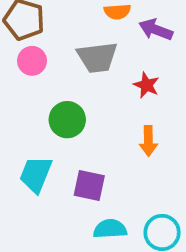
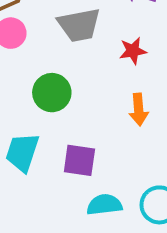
red star: (146, 85) -> (133, 51), turned -30

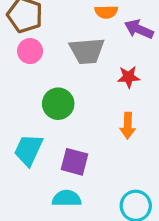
cyan semicircle: (104, 205) -> (67, 198), moved

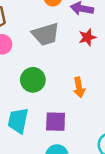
red star: (128, 77) -> (87, 37), moved
orange arrow: (128, 126) -> (79, 87), moved

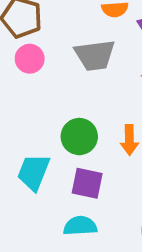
green circle: (33, 80) -> (79, 137), moved

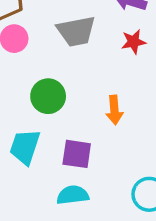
green circle: (79, 137) -> (48, 96), moved

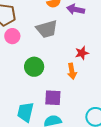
red star: (133, 42) -> (82, 53), moved
cyan trapezoid: (25, 147) -> (25, 112), moved

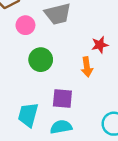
pink circle: (12, 36) -> (25, 25), moved

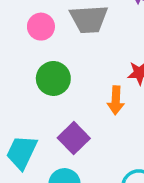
purple square: (62, 98) -> (74, 138), turned 30

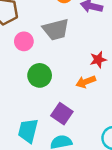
orange arrow: (116, 100) -> (86, 82), turned 78

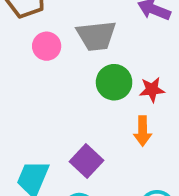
green circle: (40, 75) -> (114, 82), moved
orange arrow: (86, 82) -> (143, 131), moved, turned -78

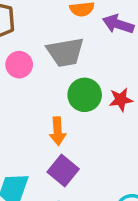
orange arrow: (143, 131) -> (58, 131), moved

